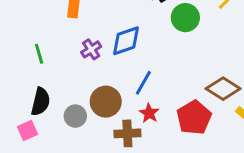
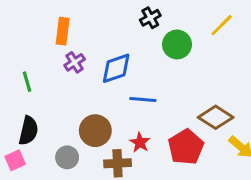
purple cross: (91, 49) -> (75, 62), moved
blue line: (143, 83) -> (143, 99), moved, turned 65
gray circle: (75, 116) -> (67, 157), moved

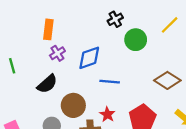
green line: (27, 82) -> (12, 66), moved
brown diamond: (216, 117) -> (167, 80), moved
black semicircle: (28, 131) -> (47, 84), moved, turned 35

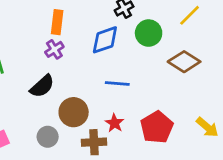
orange rectangle: (48, 29) -> (57, 22), moved
blue diamond: (89, 58) -> (105, 40), moved
brown diamond: (167, 80) -> (184, 62), moved

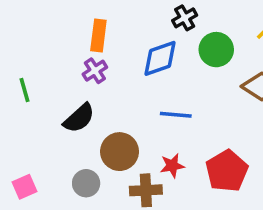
red star: (114, 123) -> (172, 166), turned 30

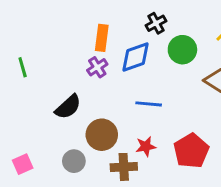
orange rectangle: (98, 35) -> (102, 38), moved
purple cross: (95, 71) -> (97, 67), moved
green line: (25, 90) -> (23, 67), moved

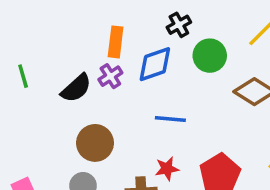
black semicircle: (68, 107) -> (76, 88), moved
brown circle: (102, 135) -> (95, 143), moved

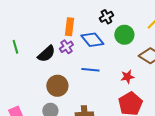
blue diamond: (155, 64) -> (92, 40), turned 70
blue line: (170, 119) -> (90, 70), moved
red star: (167, 169) -> (127, 77), moved

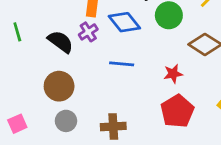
black semicircle: (46, 54) -> (60, 42), turned -102
brown circle: (57, 86) -> (59, 86), moved

